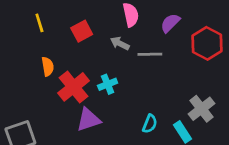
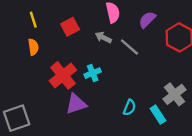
gray line: (150, 54) -> (129, 47), turned 42
orange semicircle: (48, 67) -> (33, 47), moved

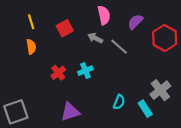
red cross: (63, 75) -> (58, 73), size x0.6
purple triangle: (76, 104) -> (70, 112), moved

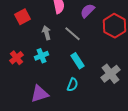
gray arrow: (95, 38) -> (46, 33), moved, turned 48
cyan rectangle: (145, 109) -> (78, 61), moved
purple triangle: (70, 112) -> (40, 94), moved

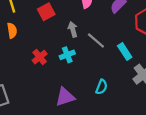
gray line: (72, 34) -> (96, 40), moved
cyan rectangle: (78, 61) -> (125, 52), moved

